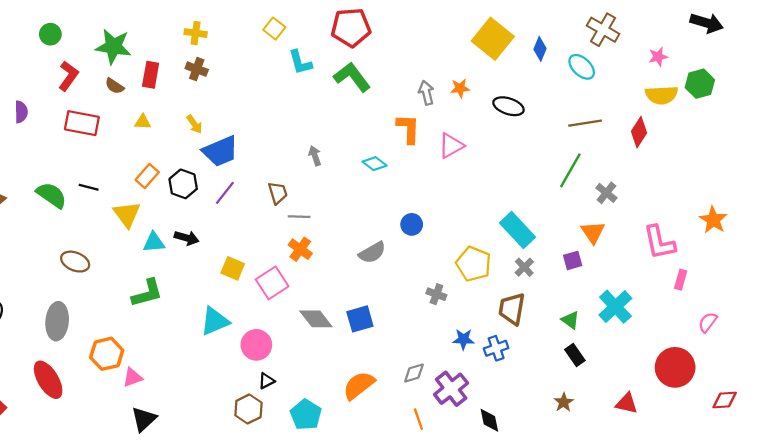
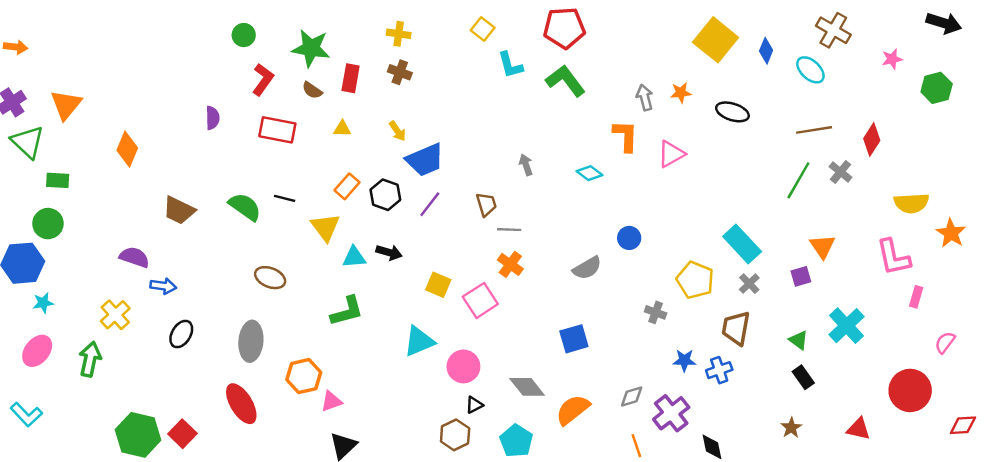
yellow semicircle: (662, 95) -> (911, 203), moved
gray cross: (606, 193) -> (840, 172), moved
gray diamond: (316, 319) -> (527, 387), moved

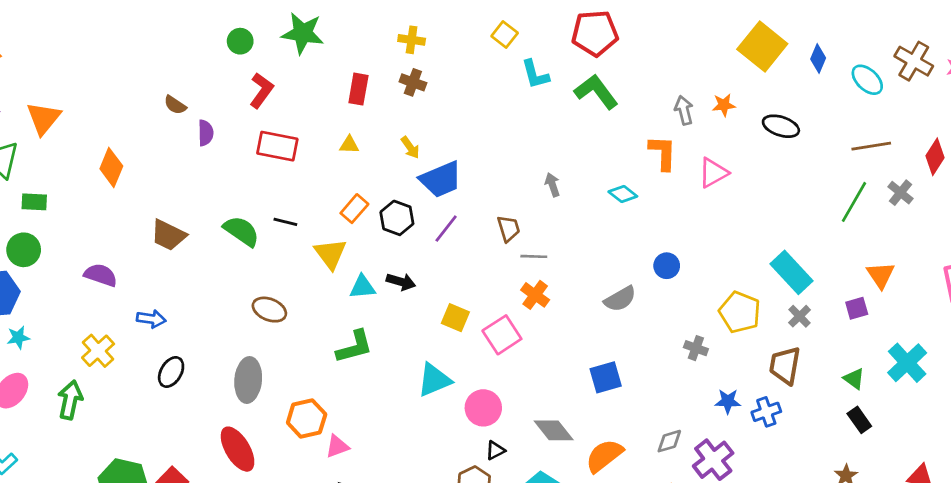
brown cross: (833, 30) -> (914, 61), moved
green star: (311, 48) -> (303, 33), moved
brown semicircle: (312, 90) -> (175, 105), moved
purple semicircle: (134, 257) -> (101, 275), moved

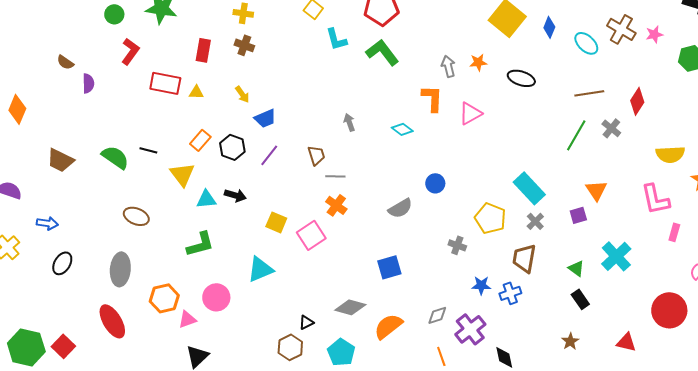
red rectangle: (277, 146) -> (165, 83), moved
blue trapezoid: (441, 179) -> (265, 118), size x0.7
pink circle: (483, 408) -> (216, 297), moved
gray diamond: (554, 430) -> (350, 307), turned -36

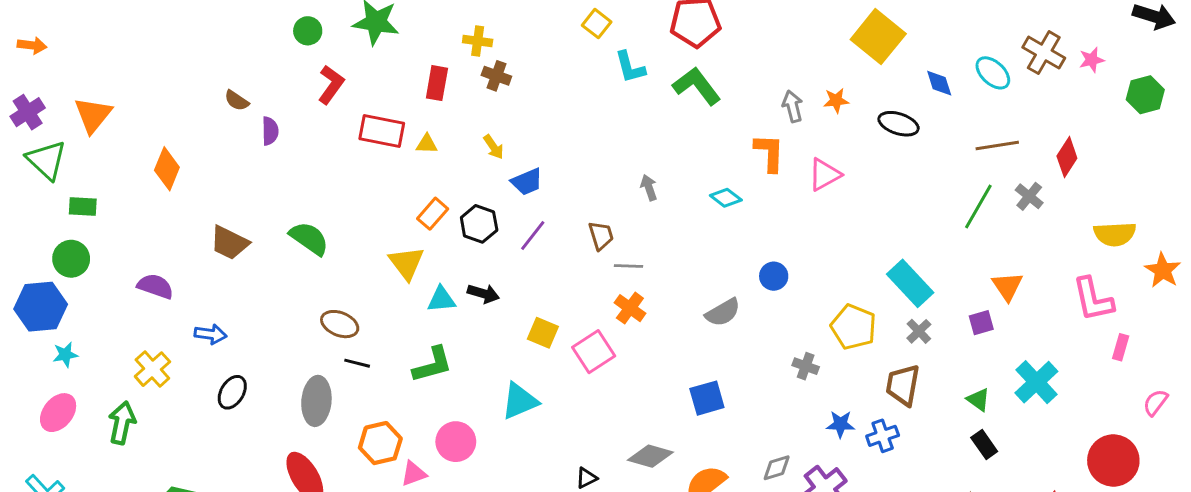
yellow cross: (243, 13) -> (478, 41), moved
blue diamond: (549, 27) -> (939, 83), moved, turned -40
black line: (148, 150) -> (357, 363), moved

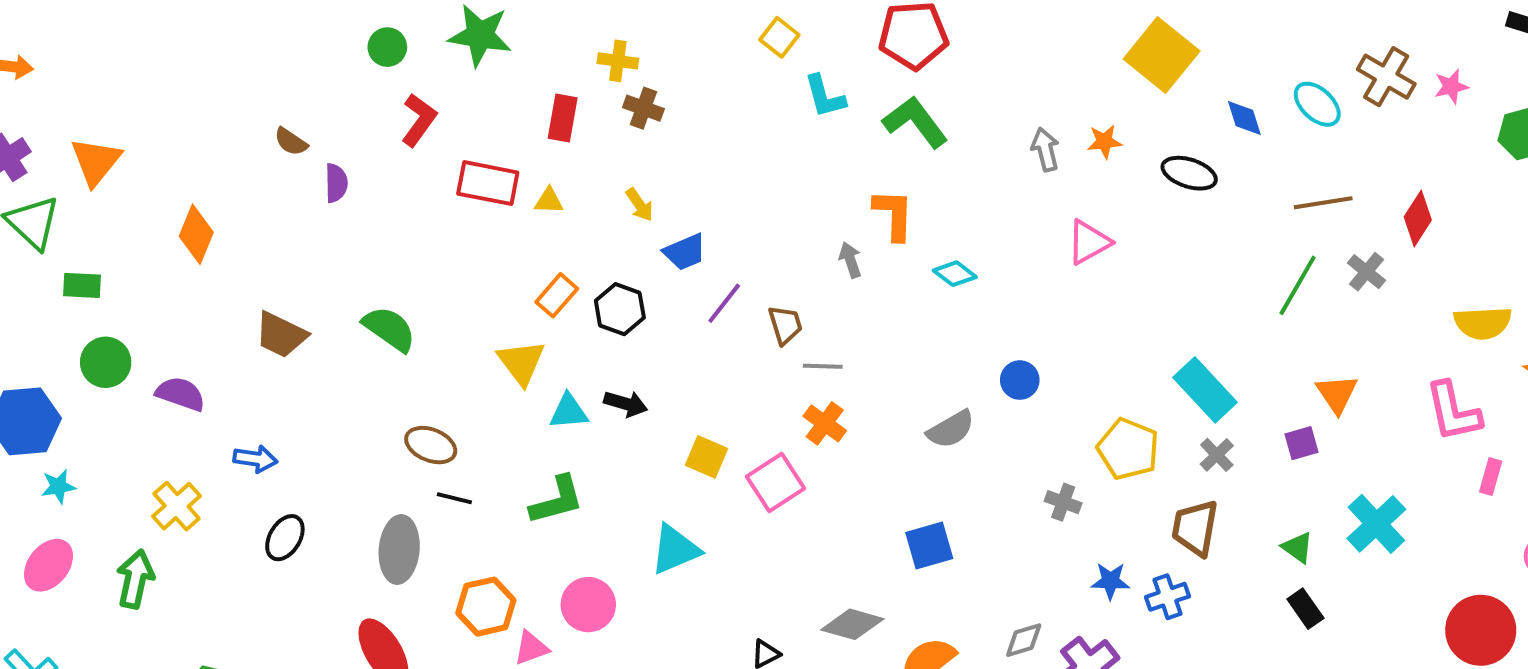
orange L-shape: (769, 153) -> (894, 215), moved
purple line: (533, 235) -> (724, 303), moved
green circle: (71, 259) -> (106, 362), moved

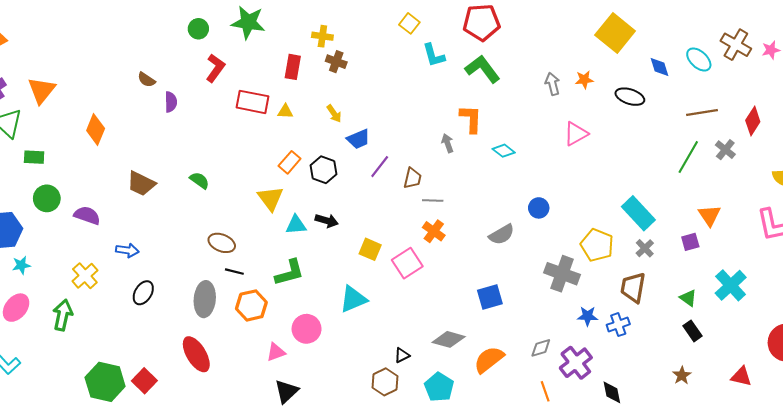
brown trapezoid: (785, 325) -> (413, 178), turned 30
green semicircle: (389, 329) -> (199, 180), size x0.7
gray cross: (1063, 502) -> (562, 274), size x1.8
orange hexagon: (486, 607) -> (251, 305), moved

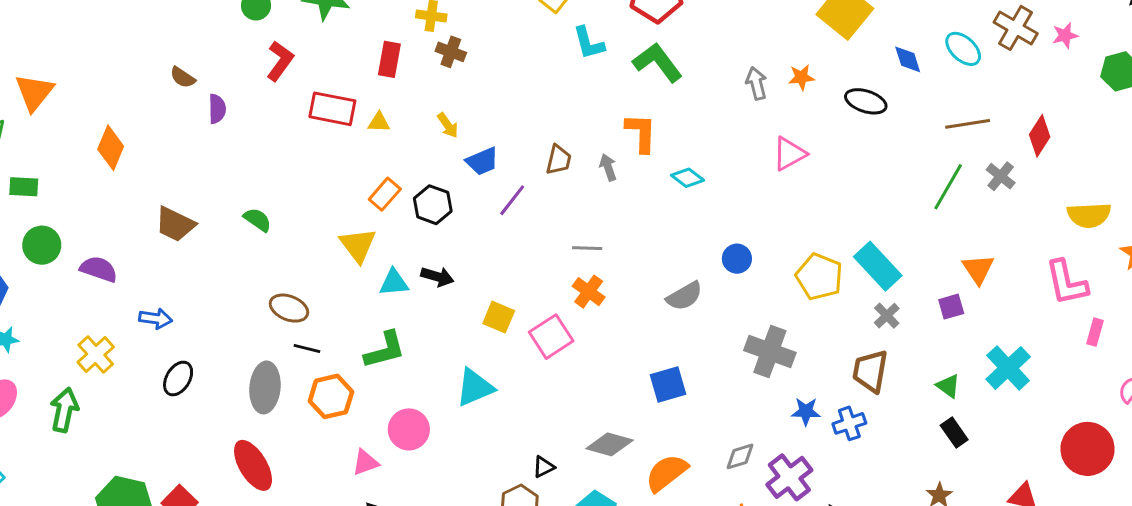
brown trapezoid: (413, 178) -> (559, 160), moved
yellow pentagon: (597, 245) -> (819, 277), moved

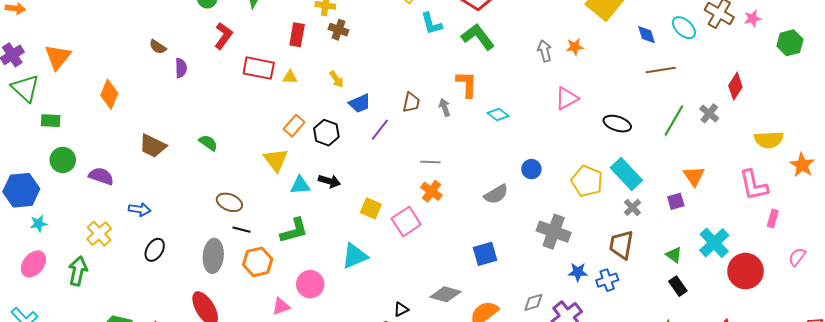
black ellipse: (866, 101) -> (617, 124), moved
brown line: (968, 124) -> (661, 70), moved
red circle: (1088, 449) -> (746, 271), moved

